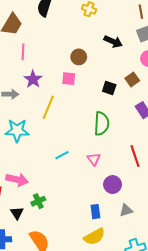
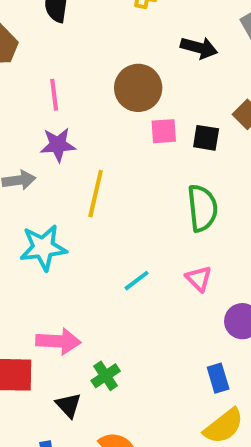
pink line: (23, 52) -> (54, 95), moved
brown circle: (79, 57) -> (138, 88), size x1.5
purple star: (33, 79) -> (58, 145), turned -30
pink square: (69, 79) -> (164, 131), moved

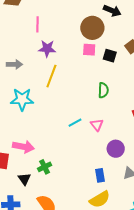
brown circle: (138, 88) -> (92, 28), moved
purple star: (58, 145) -> (47, 49), moved
green semicircle: (202, 208) -> (103, 90), size x0.7
cyan line: (137, 281) -> (75, 123), moved

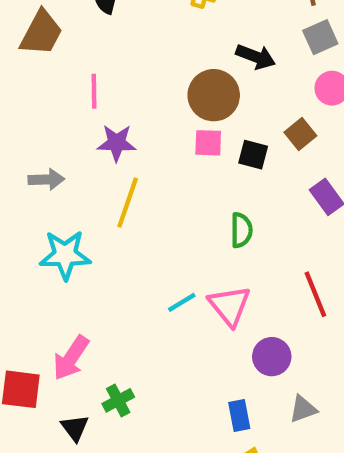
pink triangle: (97, 125) -> (230, 306), size x1.5
pink arrow: (23, 147) -> (71, 358), turned 115

